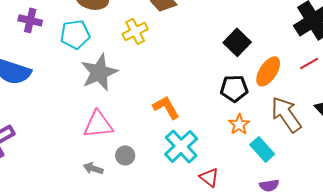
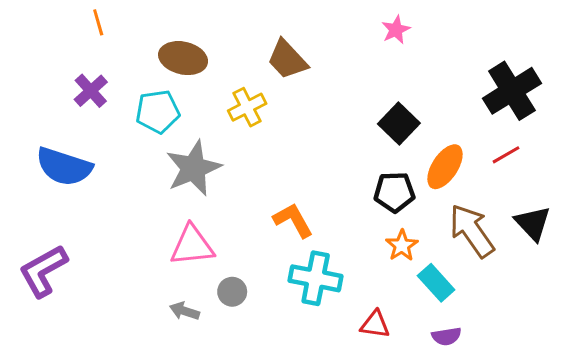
purple cross: (30, 20) -> (91, 91), turned 35
cyan cross: (181, 146) -> (316, 278), turned -36
red triangle: (209, 177) -> (375, 324), moved, turned -30

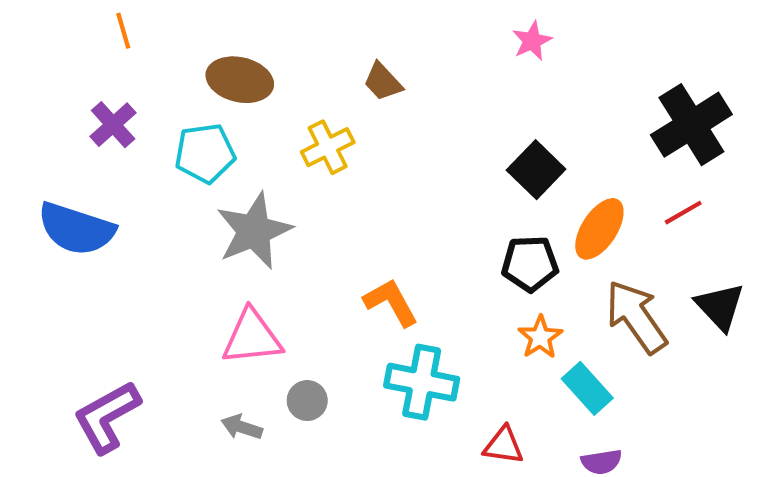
brown trapezoid: (287, 60) -> (383, 82), size x0.7
purple L-shape: (43, 271) -> (107, 417), moved

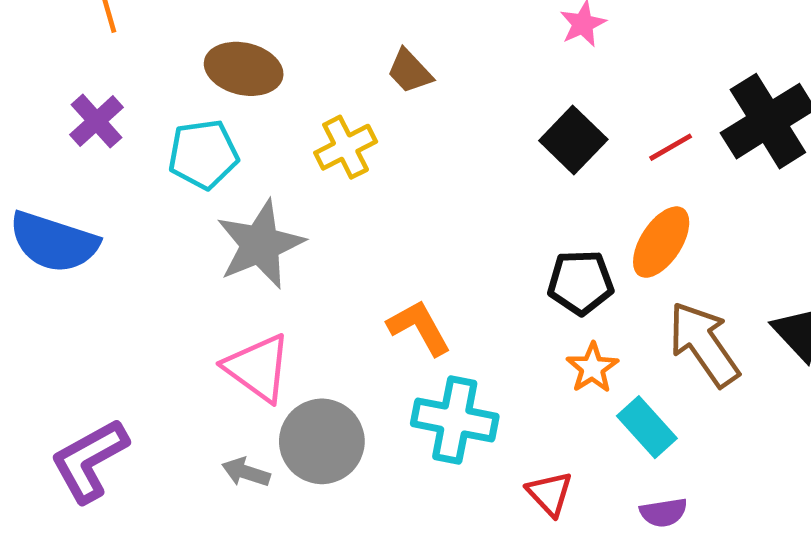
black square: (536, 170) -> (573, 140), moved
red line: (683, 213) -> (671, 147), moved
pink triangle: (252, 337) -> (258, 368), turned 42
gray circle: (307, 401) -> (322, 441), size x1.8
red triangle: (503, 445) -> (550, 494), turned 39

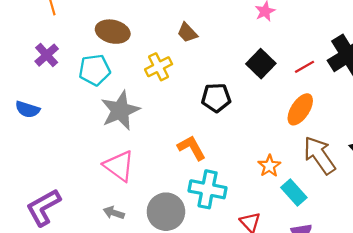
blue semicircle: (54, 242) -> (27, 109), size x0.6
black pentagon: (580, 282) -> (216, 98), moved
gray circle: (322, 441) -> (166, 212), moved

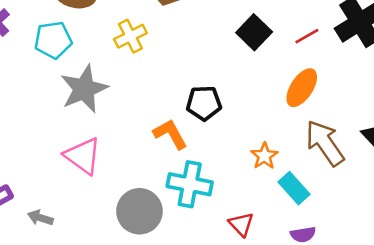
black pentagon: (216, 98) -> (204, 103), moved
gray arrow: (114, 213) -> (40, 218), moved

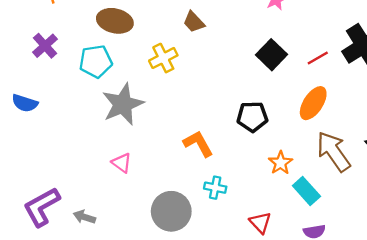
black pentagon: (204, 103) -> (252, 117), moved
pink triangle: (83, 156) -> (122, 163), size x0.6
cyan cross: (190, 184) -> (215, 188), size x0.6

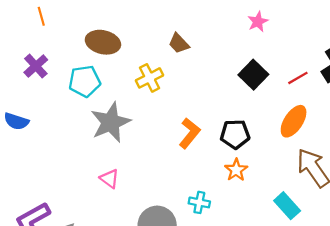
orange L-shape: (198, 144) -> (190, 133), moved, turned 68
orange star: (281, 163) -> (236, 170), moved

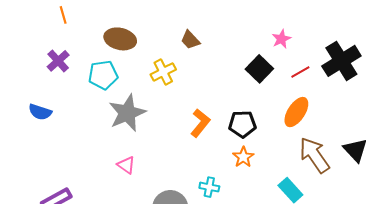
pink star: (258, 22) -> (281, 39), moved

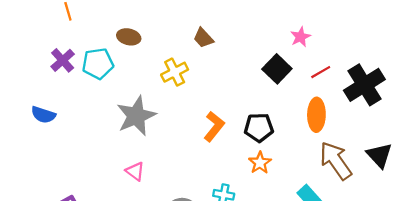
brown ellipse: (120, 39) -> (129, 37), size x0.7
black cross: (341, 61) -> (364, 85), moved
cyan pentagon: (103, 75) -> (98, 64), moved
orange ellipse: (296, 112) -> (316, 115), turned -32

